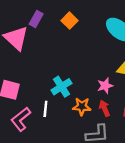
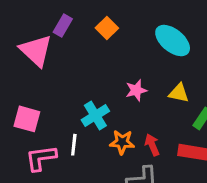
pink star: (105, 86) -> (136, 90), moved
pink L-shape: (21, 119) -> (41, 158), turned 30

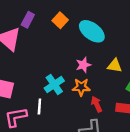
cyan ellipse: (173, 41) -> (92, 31), moved
orange star: (122, 142) -> (81, 87), moved

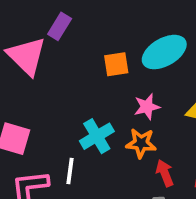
orange square: (60, 20) -> (116, 64), moved, turned 35
cyan ellipse: (92, 31) -> (164, 52), turned -70

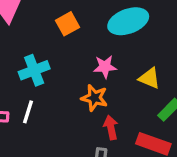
orange square: (116, 64) -> (68, 24), moved, turned -30
cyan cross: (97, 136) -> (34, 70), moved

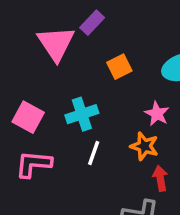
pink star: (105, 67) -> (157, 114), turned 30
white line: (28, 112) -> (94, 153), moved

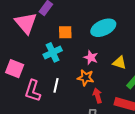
orange square: (119, 67) -> (65, 32), turned 32
cyan cross: (82, 114) -> (53, 52), moved
pink L-shape: (33, 164) -> (33, 91), moved, turned -70

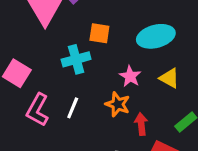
yellow triangle: (119, 63) -> (169, 78), moved
red arrow: (97, 96) -> (141, 124), moved

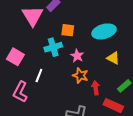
pink star: (130, 76) -> (77, 56), moved
white line: (73, 108) -> (39, 75), moved
pink L-shape: (38, 110) -> (20, 92), moved

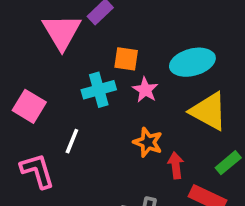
pink star: (77, 56) -> (145, 90), moved
yellow triangle: (113, 58) -> (209, 111), size x1.6
pink L-shape: (20, 92) -> (37, 171), turned 135

